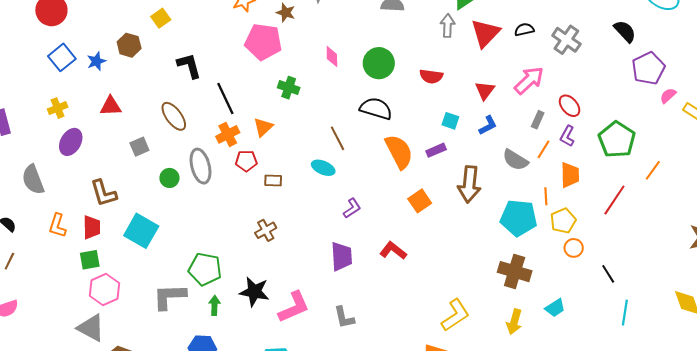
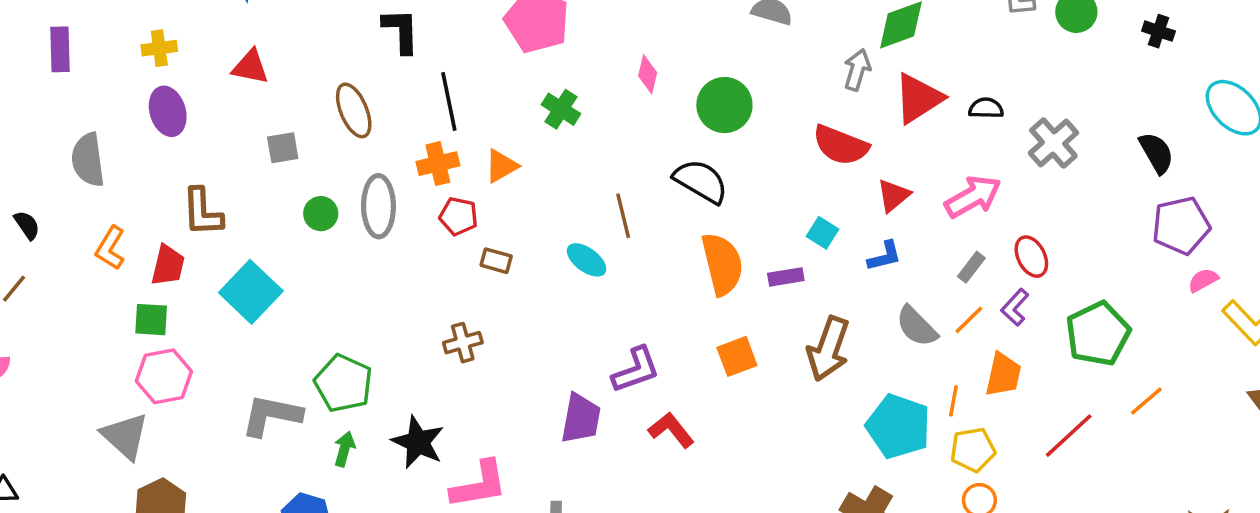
red semicircle: (431, 76) -> (841, 145), moved, size x1.4
purple ellipse: (71, 142) -> (168, 111), turned -60
purple L-shape: (352, 208) -> (636, 370), moved, size x1.4

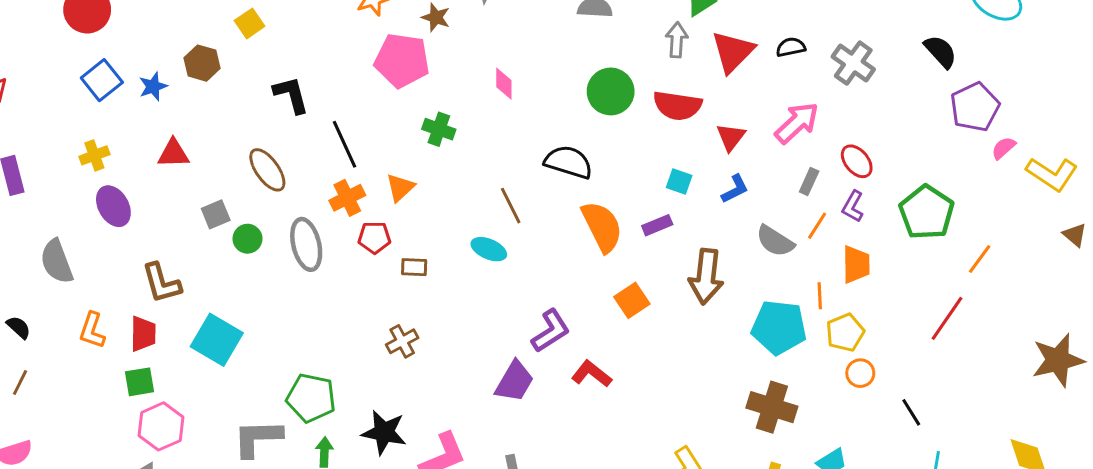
green circle: (724, 105) -> (611, 91), moved
green circle: (321, 214) -> (247, 239), moved
purple trapezoid: (581, 418) -> (514, 382), turned 33
red line: (1069, 436) -> (947, 318), moved

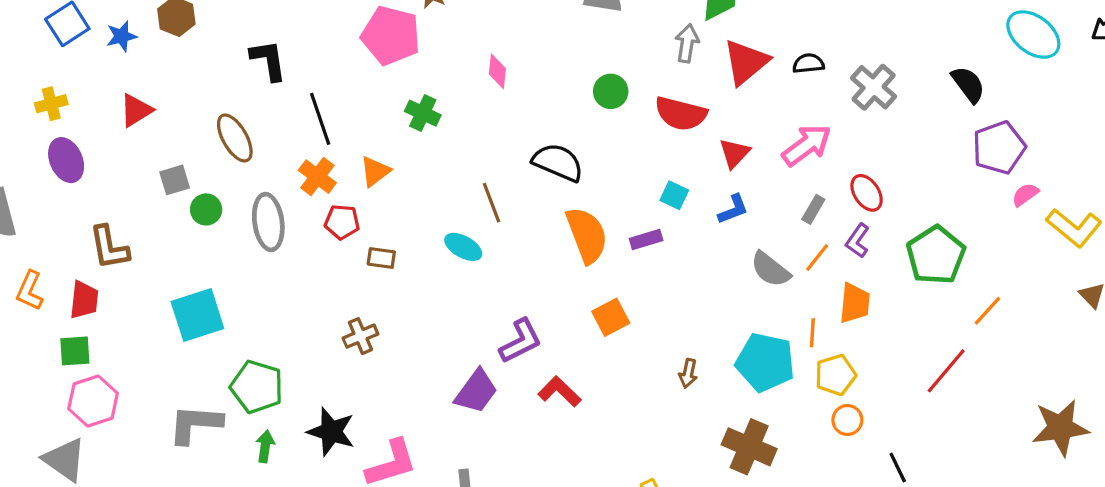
green circle: (611, 91) -> (611, 91), size x0.7
red triangle: (173, 154) -> (136, 110), turned -36
orange cross: (347, 198) -> (317, 177), turned -32
brown arrow: (706, 276) -> (688, 373), moved, size x0.5
cyan square: (217, 340) -> (197, 315), moved, turned 36

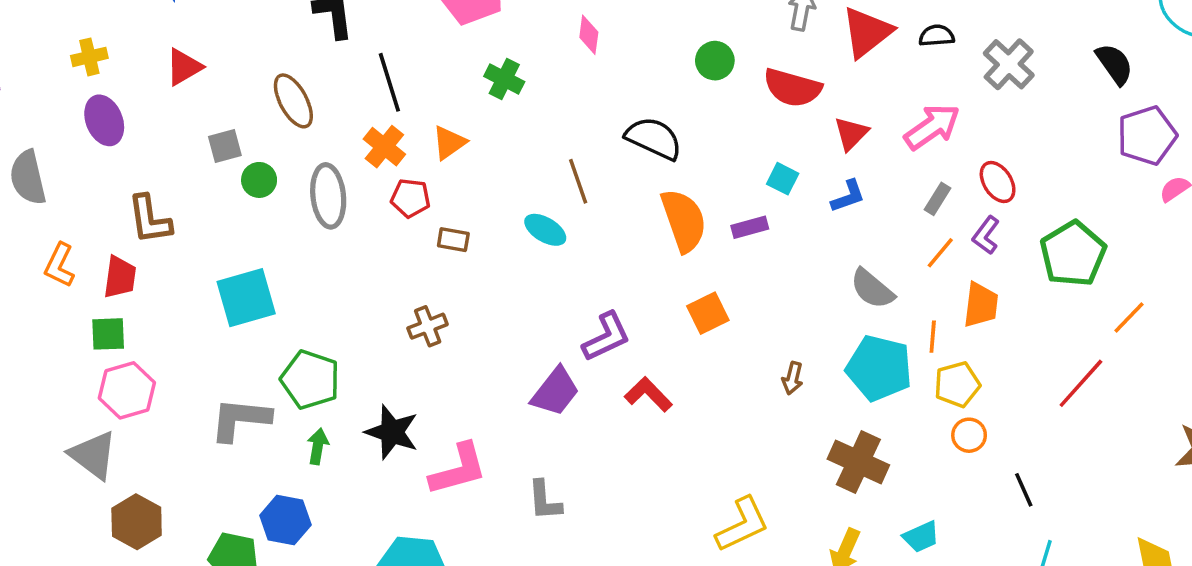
gray semicircle: (770, 269) -> (872, 289), moved

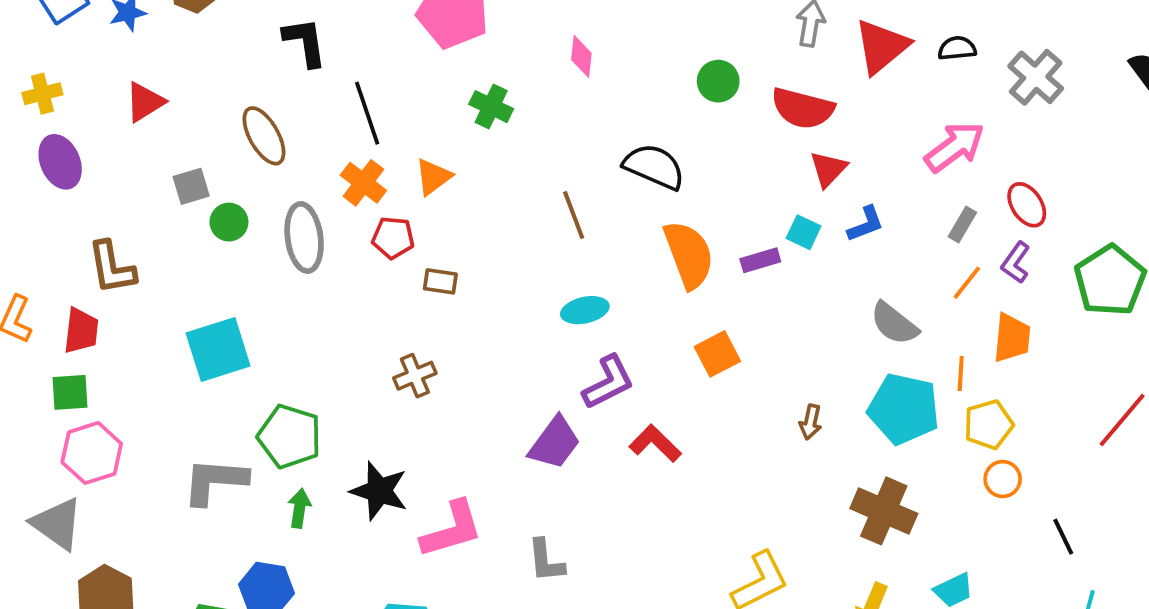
red triangle: (851, 134) -> (828, 169), moved
cyan square: (783, 179) -> (804, 232), moved
cyan ellipse: (545, 230) -> (585, 310), moved, turned -42

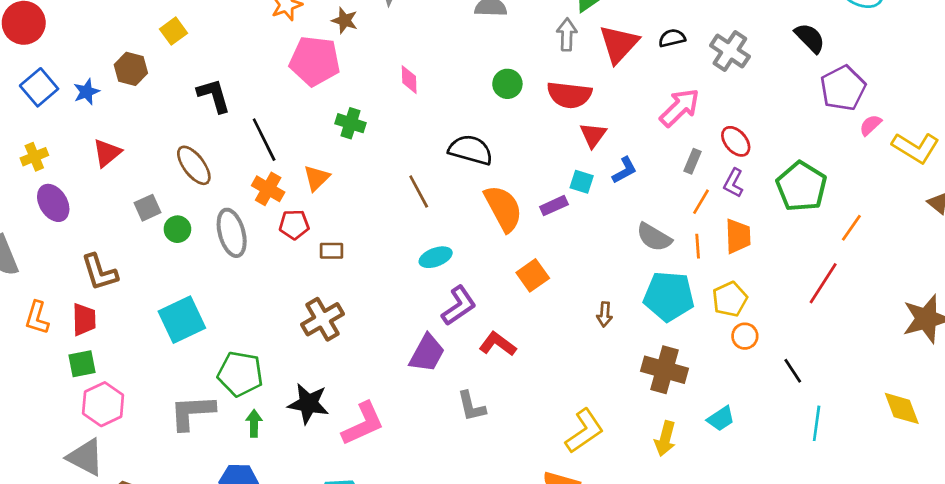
orange line: (961, 373) -> (698, 246), moved
brown cross: (415, 376) -> (323, 319), size x1.4
gray L-shape: (546, 561) -> (471, 406), moved

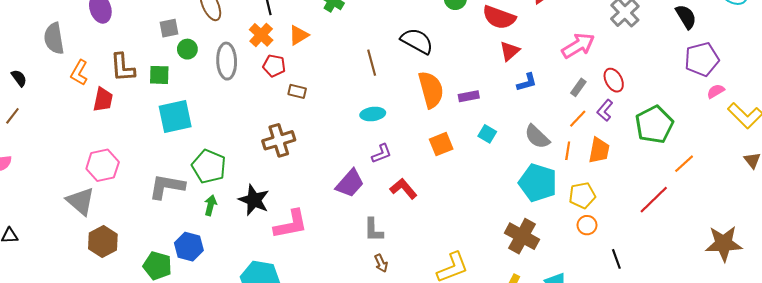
cyan square: (582, 182) -> (487, 134), moved
purple L-shape: (459, 306) -> (382, 154), size x0.7
brown arrow: (605, 314) -> (381, 263), moved, turned -42
orange L-shape: (37, 318) -> (79, 73), moved
green square: (82, 364) -> (159, 75), moved

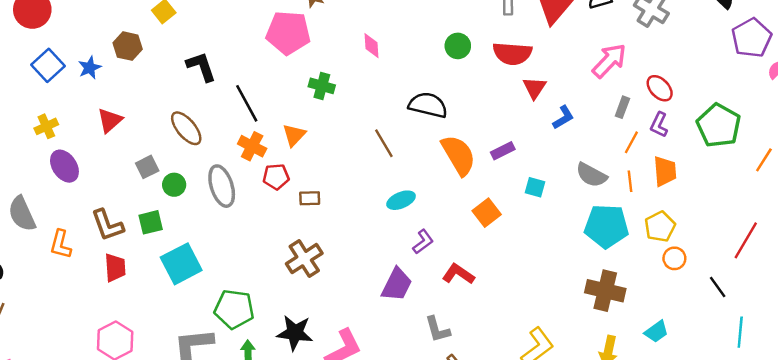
red trapezoid: (103, 100) -> (115, 268), moved
red line: (654, 200) -> (746, 240), moved

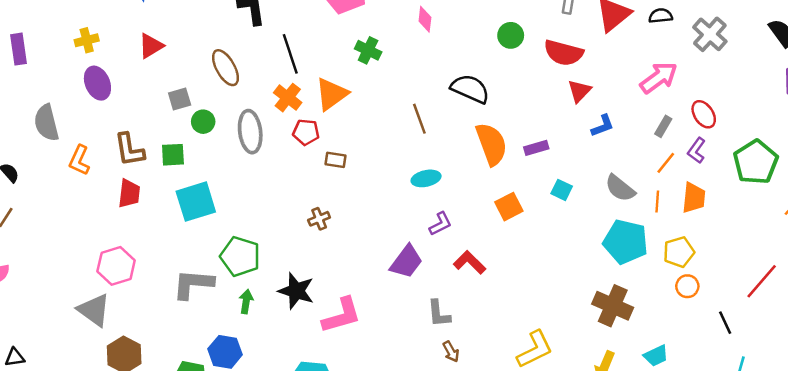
orange triangle: (294, 135) -> (332, 94), size x1.4
brown cross: (304, 259) -> (319, 219), size x0.6

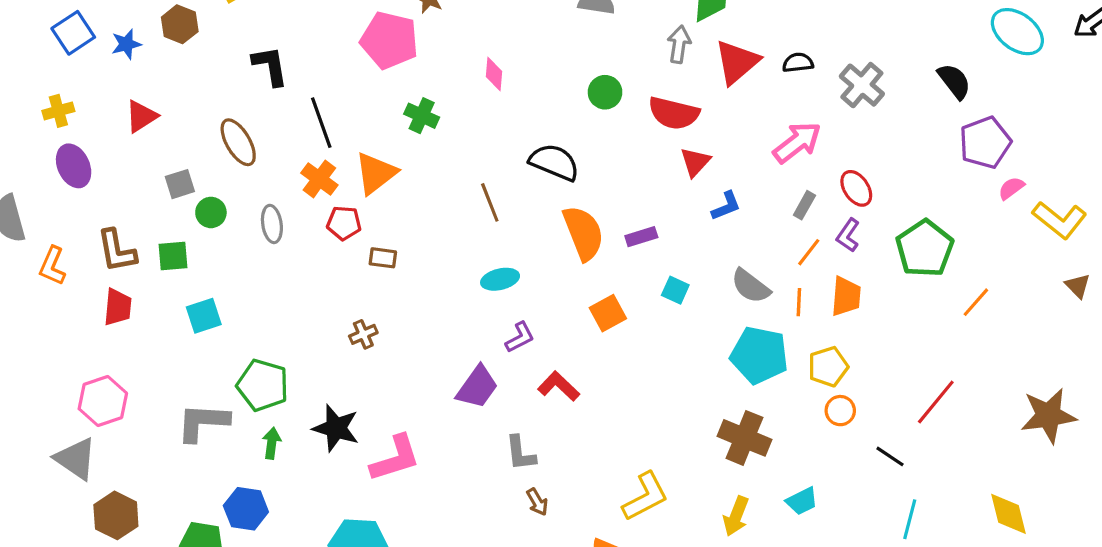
gray ellipse: (250, 132) -> (272, 224), size x0.7
cyan square: (196, 202) -> (204, 316), size x0.7
black line: (725, 323) -> (890, 456), turned -30

